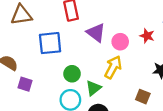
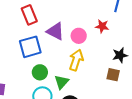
blue square: (50, 43) -> (30, 47), moved
brown square: (143, 97) -> (113, 75), moved

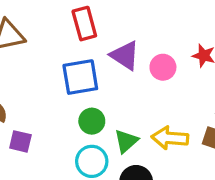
yellow arrow: (76, 60) -> (170, 138), moved, turned -110

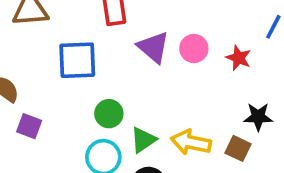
pink circle: (163, 67) -> (194, 48), moved
blue square: (80, 77) -> (77, 60), moved

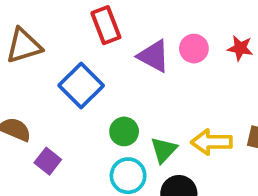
blue square: (77, 60) -> (81, 85), turned -30
purple square: (29, 126) -> (48, 161), turned 30

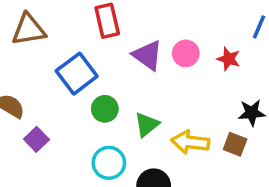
green circle: (124, 131) -> (105, 109), moved
green triangle: (164, 150) -> (147, 125), moved

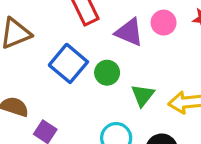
green circle: (105, 109) -> (107, 73), moved

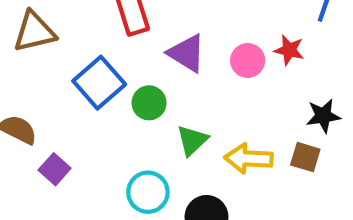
pink circle: (164, 23) -> (248, 60), moved

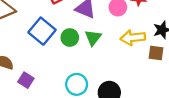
green triangle: (192, 140) -> (93, 38), moved
yellow arrow: (249, 159) -> (133, 38), moved

